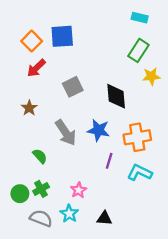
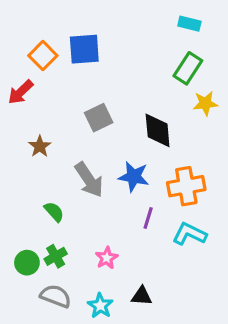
red arrow: (36, 68) -> (21, 92), moved
cyan star: (69, 214) -> (100, 306), moved

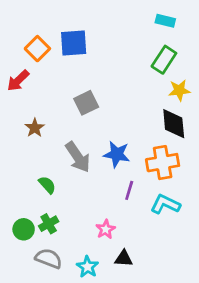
black diamond: (158, 130) -> (174, 124), moved
pink star: (107, 258) -> (106, 229), moved

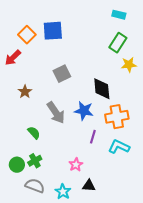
black diamond: (174, 124) -> (102, 89), moved

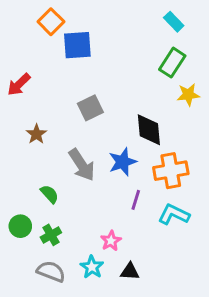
cyan rectangle: (119, 15) -> (174, 22), turned 32
orange square: (27, 35) -> (51, 22), moved
blue star: (84, 111) -> (123, 162), turned -30
green circle: (17, 165) -> (20, 226), moved
cyan star: (63, 192) -> (92, 267), moved

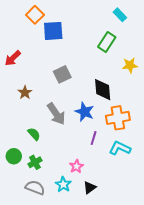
green rectangle: (172, 63) -> (107, 42), moved
blue star: (123, 162) -> (84, 112), turned -30
black triangle: (130, 271) -> (90, 188), turned -40

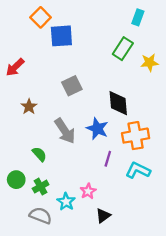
cyan rectangle: (120, 15) -> (138, 17), turned 64
yellow star: (130, 65) -> (149, 63), moved
cyan star: (63, 185) -> (66, 202), moved

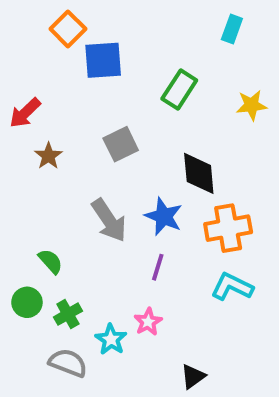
green rectangle: (123, 49) -> (179, 90), moved
brown star: (29, 107) -> (48, 156), moved
green semicircle: (39, 154) -> (50, 261), moved
purple line: (108, 159) -> (158, 267), moved
black triangle: (103, 216) -> (193, 376), moved

